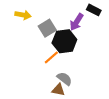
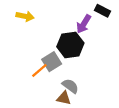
gray square: (47, 28) -> (52, 62), moved
orange line: (51, 57) -> (39, 70), moved

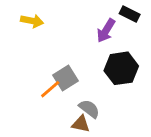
black hexagon: (70, 45) -> (121, 68), moved

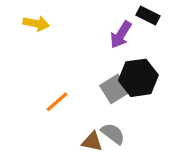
gray square: (66, 78) -> (114, 89), moved
gray semicircle: (89, 109) -> (113, 134), moved

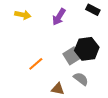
purple arrow: (121, 35) -> (59, 17), moved
gray semicircle: (113, 134) -> (81, 79), moved

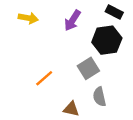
black hexagon: (87, 49) -> (107, 40), moved
gray semicircle: (81, 79) -> (99, 97), turned -140

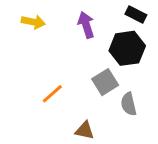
purple arrow: (72, 21) -> (86, 25), turned 130
gray semicircle: (99, 97) -> (129, 104), moved

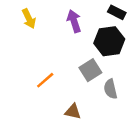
yellow arrow: (33, 22) -> (29, 19), turned 54

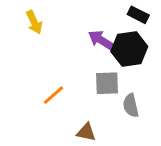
purple arrow: (74, 21) -> (101, 40), moved, turned -40
gray square: (90, 70) -> (107, 83), turned 30

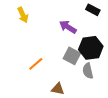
black hexagon: (129, 49) -> (91, 48), moved
gray square: (107, 83) -> (72, 56), turned 30

